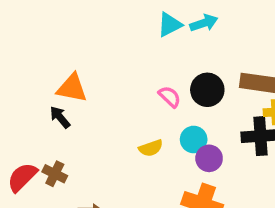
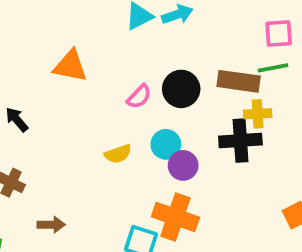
orange triangle: (72, 88) -> (70, 66), moved
pink semicircle: (170, 97) -> (139, 97), turned 90

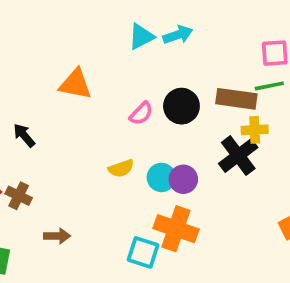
black cross: (240, 141) -> (238, 155), turned -33
cyan circle: (166, 144) -> (161, 177), moved

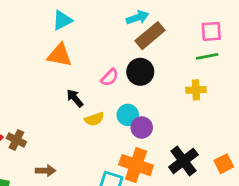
cyan triangle: (141, 37) -> (62, 20), moved
brown rectangle: (236, 99) -> (150, 36), moved, turned -48
black arrow: (24, 135) -> (75, 98), moved
black cross: (238, 155) -> (183, 161), moved
cyan circle: (161, 177) -> (128, 115), moved

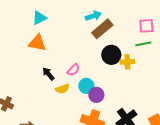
black circle: (140, 72) -> (111, 55), moved
pink semicircle: (110, 77) -> (73, 70), moved
yellow cross: (196, 90) -> (127, 62), moved

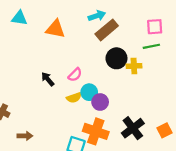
cyan triangle: (39, 18) -> (19, 18), moved, turned 35
orange triangle: (37, 43) -> (55, 29), moved
yellow semicircle: (62, 89) -> (74, 98), moved

